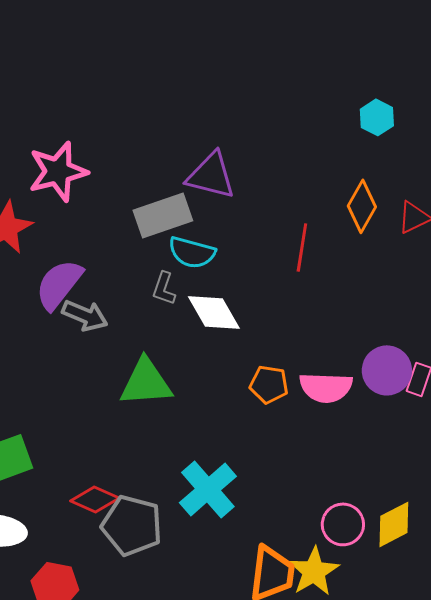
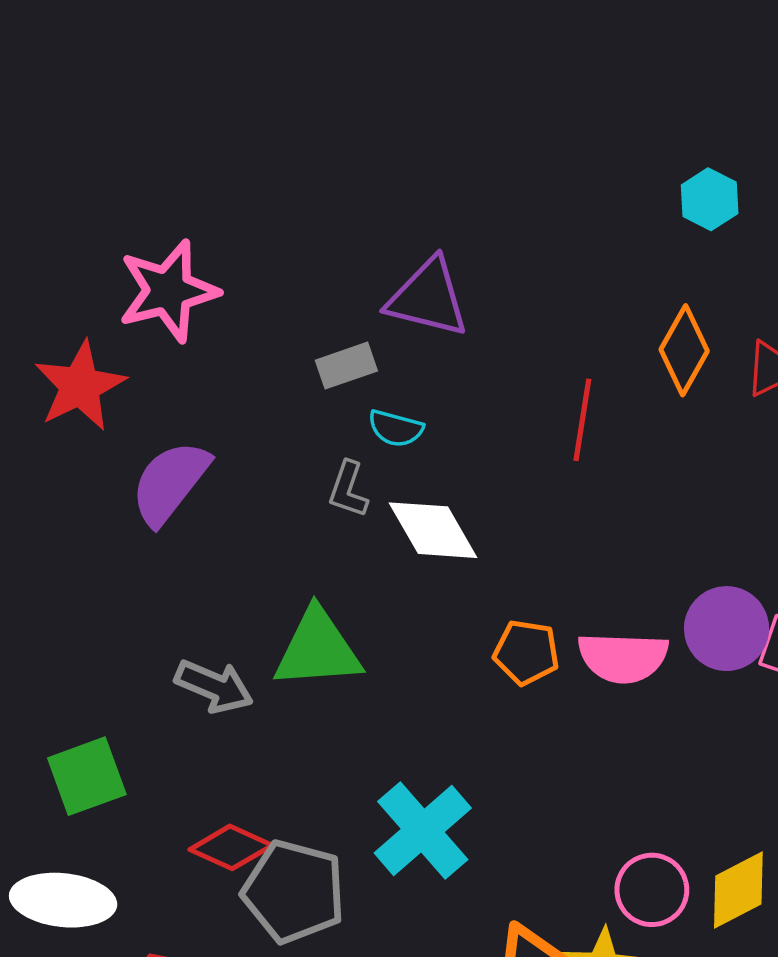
gray rectangle: (163, 215) -> (346, 366), size x0.6
cyan semicircle: (192, 252) -> (396, 428), size x0.7
gray arrow: (85, 315) -> (214, 686), moved

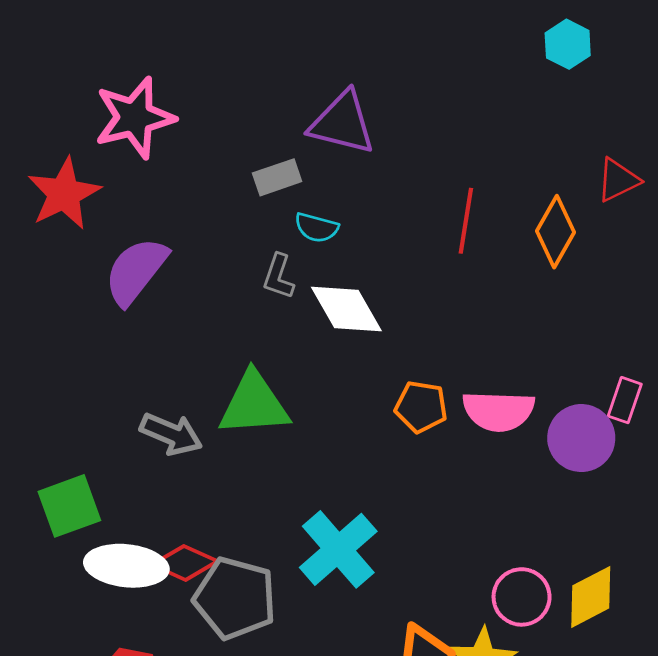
orange diamond: (684, 350) -> (556, 232), moved
purple circle: (727, 629) -> (581, 438), moved
white ellipse: (63, 900) -> (126, 566), moved

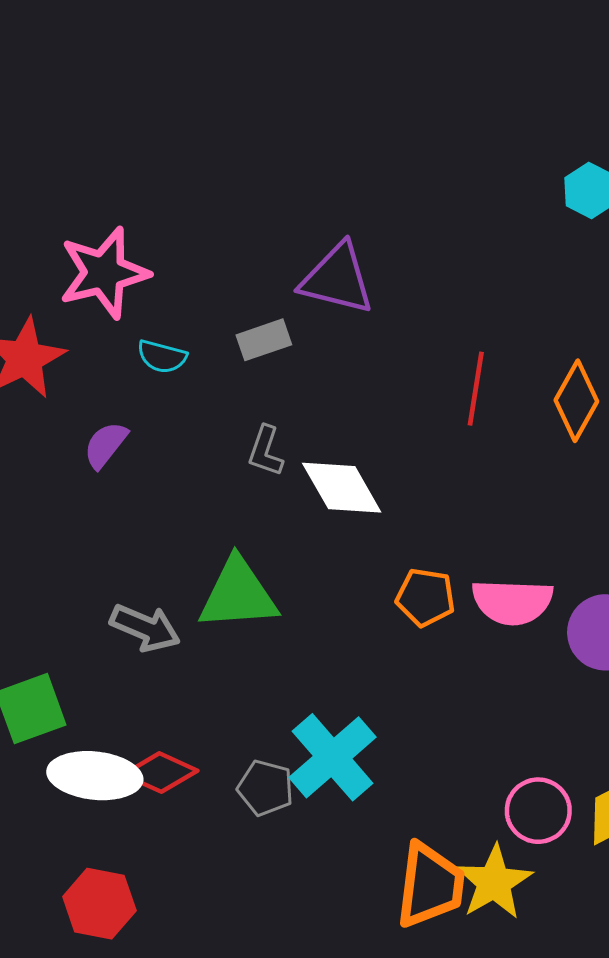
cyan semicircle: (316, 228) -> (162, 357), moved
purple semicircle: (136, 271) -> (105, 445), size x0.6
gray pentagon: (235, 598) -> (265, 788), moved, size x0.6

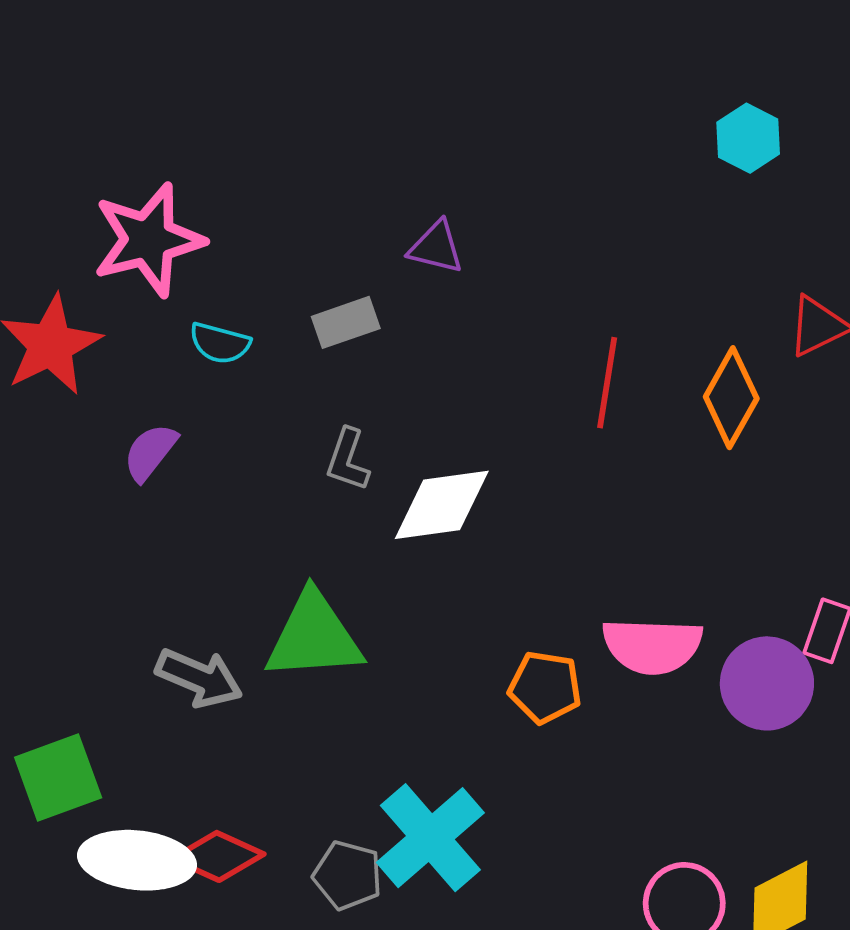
purple triangle: (337, 279) -> (436, 247), size x0.6
white diamond: (342, 488) -> (442, 505), turned -68
orange pentagon: (425, 597) -> (545, 687), moved

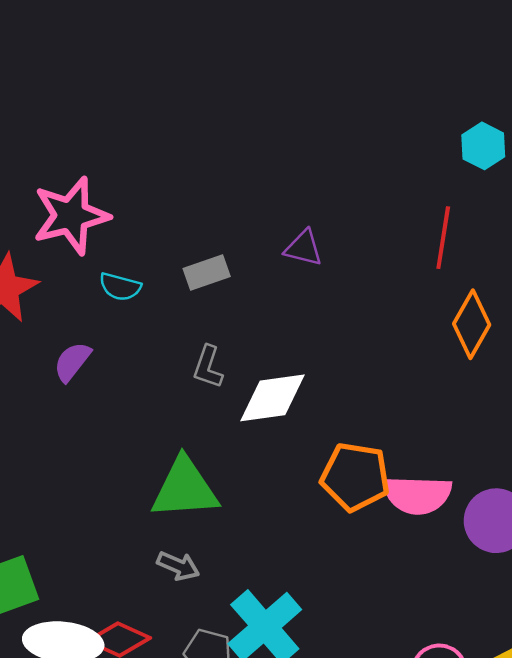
purple triangle: (436, 247) -> (304, 248), moved
red line: (607, 383) -> (443, 238), moved
gray arrow: (199, 678) -> (178, 566), moved, size x0.7
orange pentagon: (545, 687) -> (355, 477), moved, size x1.4

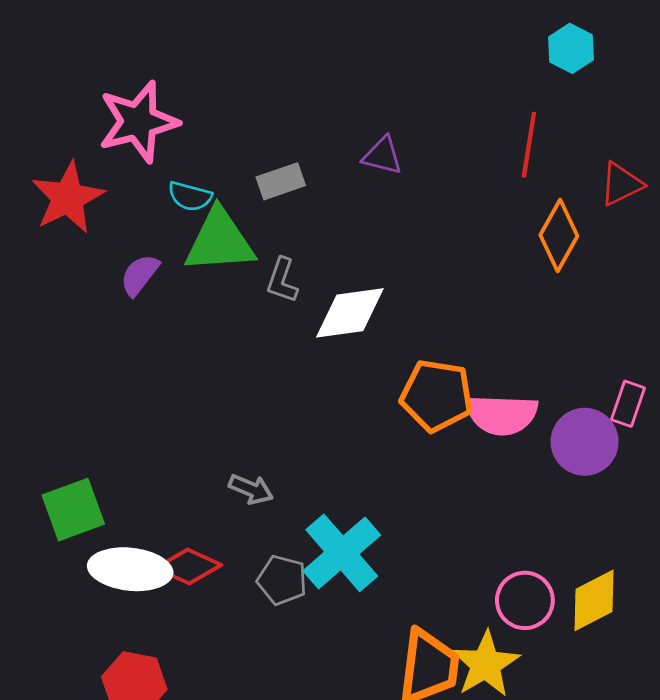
green triangle: (185, 488) -> (220, 241), moved

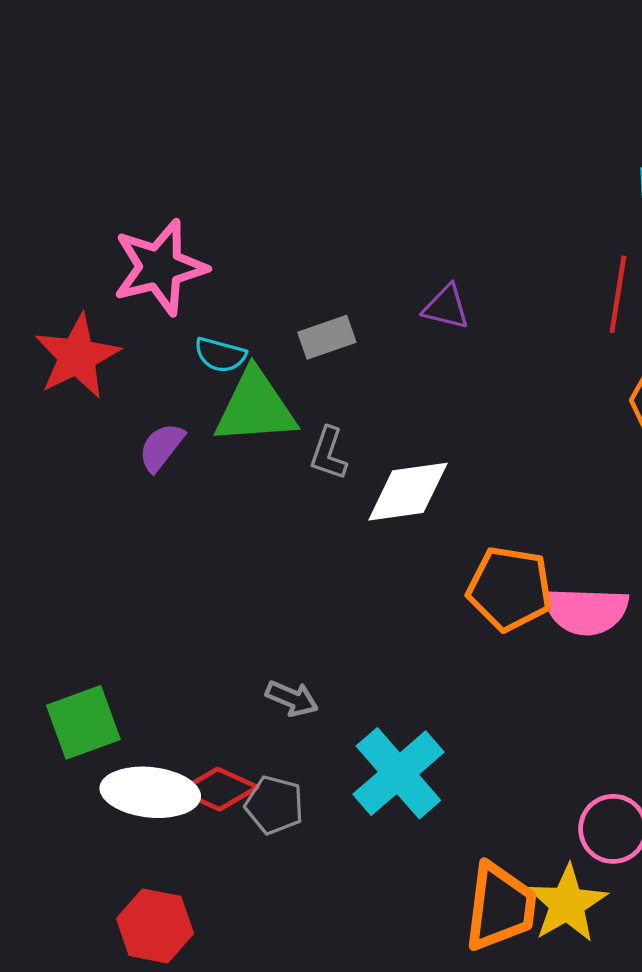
gray pentagon: (282, 580) -> (274, 805), moved

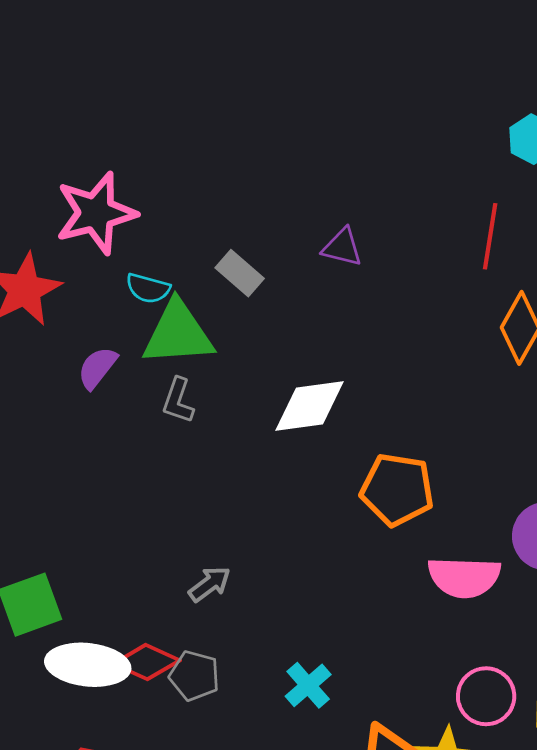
gray rectangle: (327, 337) -> (240, 273), turned 60
gray L-shape: (328, 453) -> (178, 401), moved
pink semicircle: (586, 611) -> (464, 577), moved
gray arrow: (292, 698) -> (210, 584), turned -60
cyan cross: (398, 773) -> (308, 685), moved, size x0.6

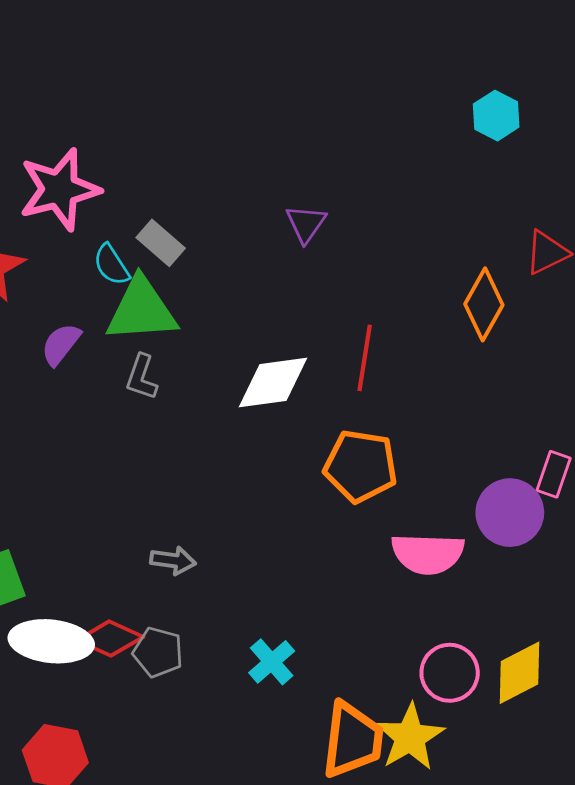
red line: (490, 236) -> (365, 358), moved
purple triangle: (342, 247) -> (306, 224), turned 51
gray rectangle: (240, 273) -> (161, 243), moved
cyan semicircle: (148, 288) -> (111, 265), turned 42
gray arrow: (210, 584) -> (173, 561), turned 45

